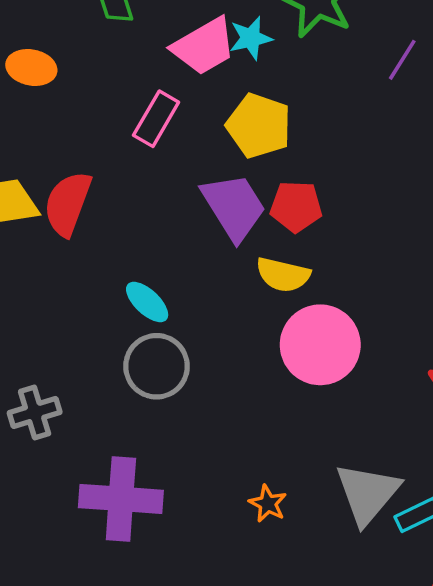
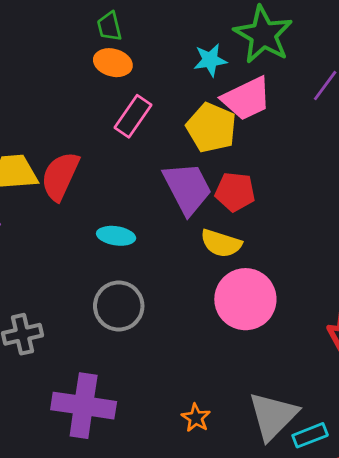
pink trapezoid: (204, 46) -> (246, 99), moved
orange ellipse: (31, 67) -> (113, 63), moved
cyan ellipse: (147, 302) -> (116, 236), moved, turned -39

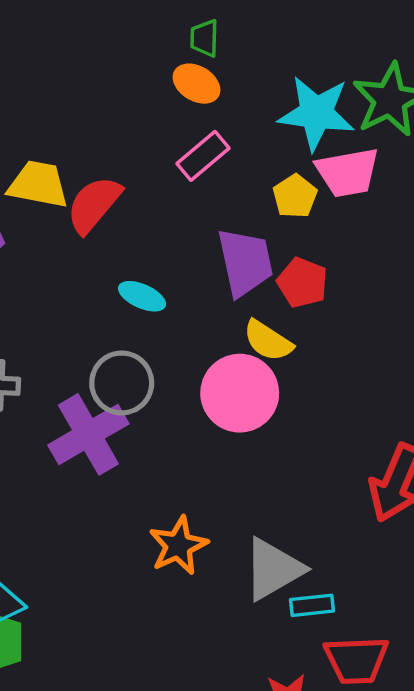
cyan star: (210, 60) -> (316, 113), size x1.8
yellow pentagon: (211, 128) -> (295, 196), size x0.7
pink circle: (245, 299) -> (240, 393), moved
purple cross: (84, 406) -> (88, 434), moved, turned 36
orange star: (196, 418) -> (178, 546), size x1.6

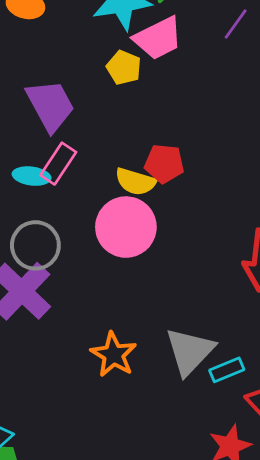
pink rectangle: (203, 156) -> (58, 164), moved
purple trapezoid: (245, 262) -> (50, 105), moved
red pentagon: (302, 283) -> (164, 164), moved

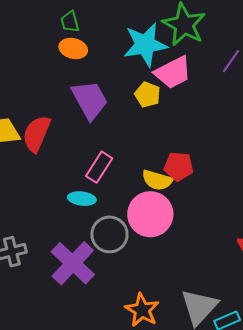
purple trapezoid: (50, 105) -> (90, 100), moved
cyan ellipse: (32, 176) -> (82, 199), moved
gray circle: (35, 245) -> (109, 234), moved

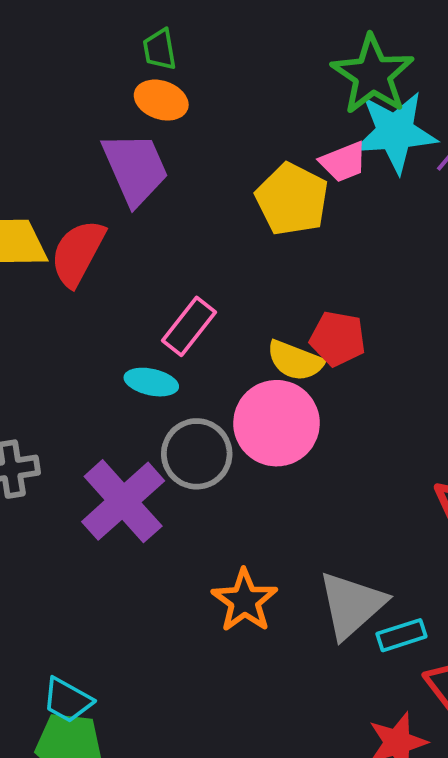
cyan star: (145, 45) -> (395, 132), moved
pink trapezoid: (173, 72) -> (343, 162), size x0.7
yellow pentagon: (148, 95) -> (292, 199), size x1.5
purple trapezoid: (90, 100) -> (135, 168), moved

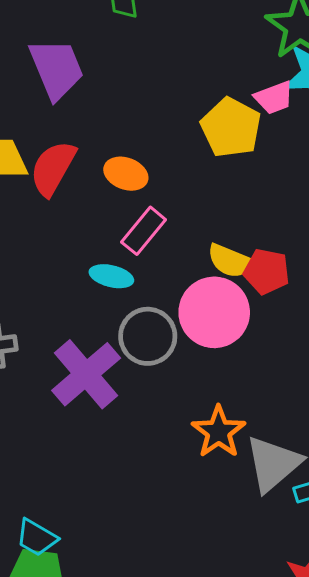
orange ellipse: (161, 100) -> (126, 174), moved
purple trapezoid: (135, 168) -> (56, 69), moved
red pentagon: (338, 339) -> (267, 271), moved
orange star: (245, 601) -> (219, 432), moved

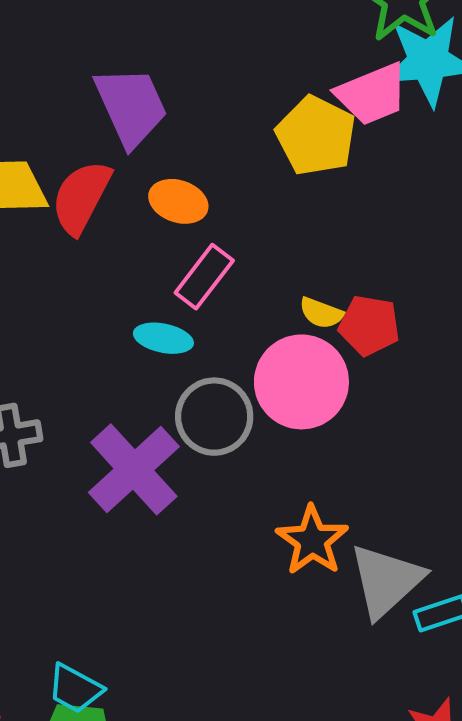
purple trapezoid: (56, 69) -> (131, 106), moved
pink trapezoid: (274, 98) -> (372, 94), size x1.4
yellow semicircle: (231, 261) -> (321, 313), size x0.7

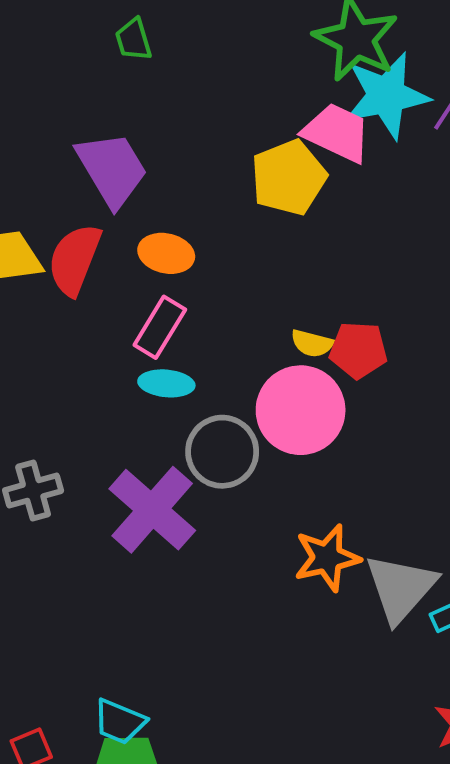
pink trapezoid: (372, 94) -> (337, 133), turned -126
yellow pentagon: (316, 136) -> (289, 178), turned 30
pink rectangle: (204, 277) -> (160, 327), moved
orange star: (312, 540) -> (327, 558), turned 30

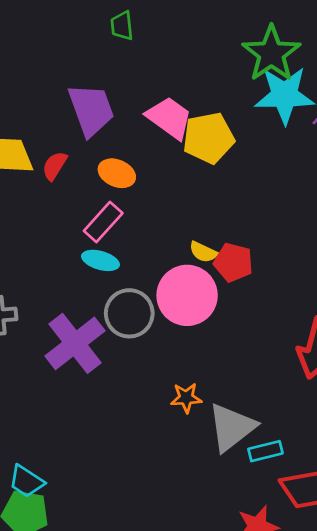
pink trapezoid: (337, 133) -> (169, 118), moved
red semicircle: (75, 260) -> (55, 166), size x0.6
orange star: (327, 558) -> (186, 398), size x0.7

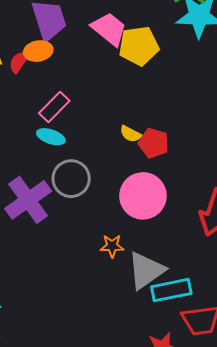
orange ellipse: (117, 173) -> (38, 51), moved, turned -36
pink circle: (187, 295) -> (143, 196), moved
cyan rectangle: (265, 451) -> (171, 290), size x1.5

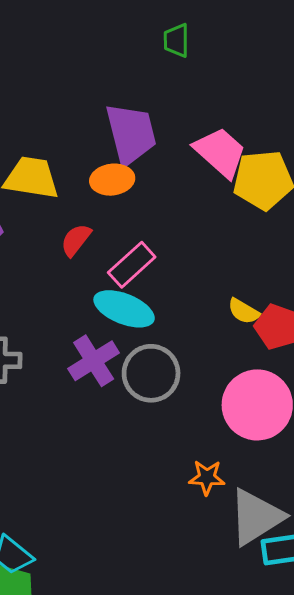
red semicircle: (19, 62) -> (76, 240), moved
cyan ellipse: (51, 137) -> (124, 309), size x1.4
purple cross: (28, 200) -> (94, 361), moved, size x0.7

